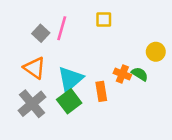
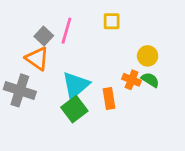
yellow circle: (156, 52) -> (148, 56), moved
orange triangle: (35, 68) -> (37, 59), moved
gray cross: (32, 104) -> (20, 90), moved, turned -32

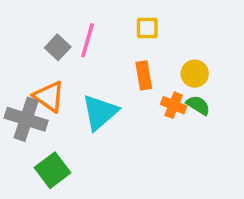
orange triangle: (37, 59) -> (49, 96), moved
orange rectangle: (109, 98) -> (144, 75), moved
green square: (74, 109) -> (52, 170), moved

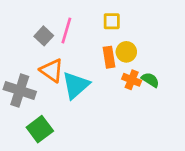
yellow circle: (195, 74) -> (126, 52), moved
orange triangle: (49, 96) -> (52, 71), moved

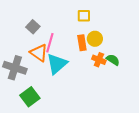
pink line: (66, 31) -> (50, 43), moved

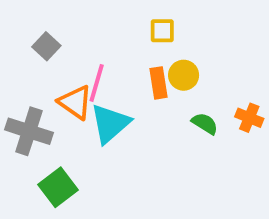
gray square: (33, 27) -> (46, 46), moved
orange cross: (99, 60) -> (249, 118), moved
green semicircle: (113, 60) -> (205, 124), moved

